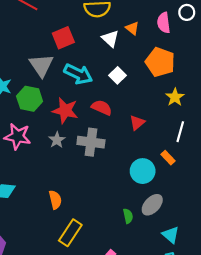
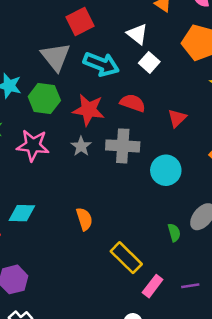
white triangle: (110, 39) -> (137, 34), moved
cyan circle: (143, 171) -> (166, 170), moved
yellow rectangle: (70, 233) -> (126, 258), moved, turned -75

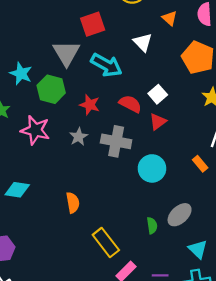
white square: (149, 62) -> (158, 94), moved
red star: (89, 110) -> (90, 105), size x0.7
red triangle: (177, 118) -> (158, 122), moved

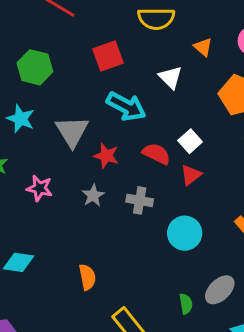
gray triangle: (66, 53) -> (72, 131), moved
green hexagon: (51, 89) -> (35, 67), moved
pink star: (35, 130) -> (40, 188), size x0.7
gray cross: (116, 141) -> (140, 200), size x0.7

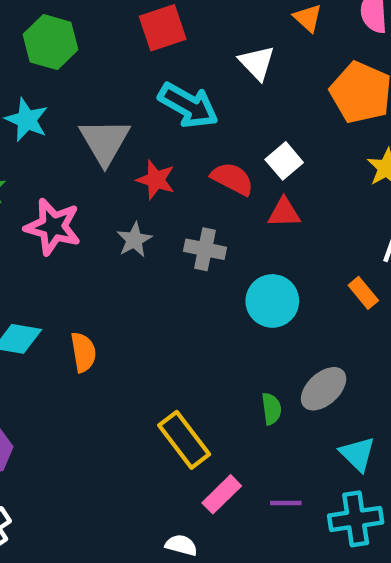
red triangle: (191, 175) -> (284, 213), turned 35
pink star: (40, 188) -> (53, 227), size x1.4
orange semicircle: (87, 277) -> (83, 352), moved

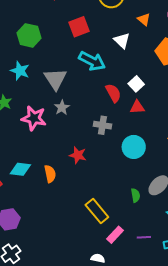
red semicircle: (232, 179) -> (113, 93), turned 36
red star: (156, 180) -> (78, 155), moved
gray star: (134, 240) -> (62, 108), moved

